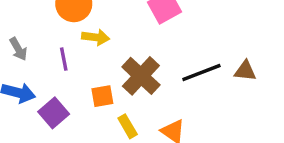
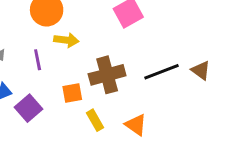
brown triangle: (245, 71) -> (201, 70), turned 30
brown cross: (141, 76) -> (107, 75), turned 32

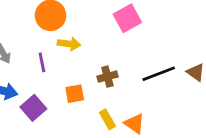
brown cross: (107, 75) -> (107, 77), size x0.6
yellow rectangle: (95, 120) -> (107, 119), moved

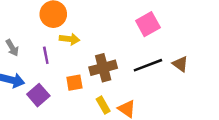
pink square: (127, 18) -> (148, 24), moved
brown cross: (107, 77) -> (103, 68), size x1.5

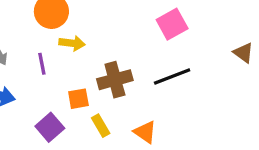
brown triangle: (180, 64) -> (243, 53), moved
purple square: (38, 95) -> (50, 127), moved
yellow rectangle: (103, 105) -> (101, 126), moved

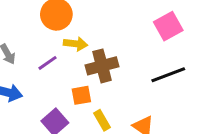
purple line: (42, 64) -> (48, 63), turned 66
brown cross: (115, 80) -> (102, 66), moved

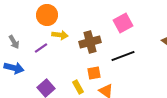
brown cross: (102, 66) -> (90, 42), moved
orange square: (81, 95) -> (94, 73), moved

